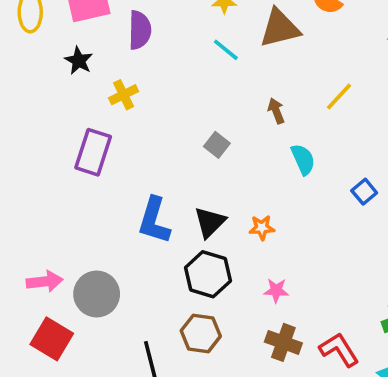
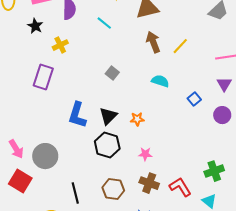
cyan line: (226, 50) -> (104, 23), moved
brown arrow: (276, 111) -> (153, 42), moved, size x1.5
cyan semicircle: (303, 159) -> (160, 81), turned -48
pink arrow: (45, 281) -> (16, 149), turned 66
brown hexagon: (201, 333) -> (113, 189), moved

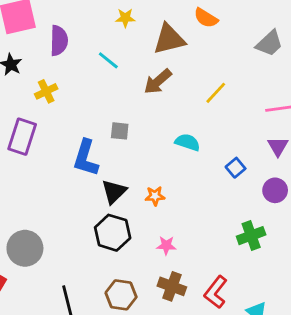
brown arrow: (153, 42) -> (158, 81), moved, turned -110
gray square: (112, 73) -> (120, 131), turned -32
blue L-shape: (77, 115) -> (86, 158), moved
green cross: (214, 171) -> (251, 236), moved
red L-shape: (180, 187) -> (216, 292), turned -110

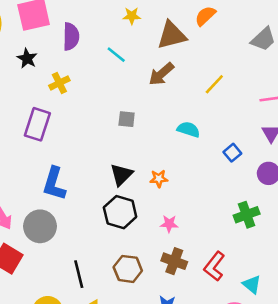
orange semicircle: (206, 18) -> (205, 16), turned 105
blue L-shape: (86, 158) -> (54, 184), moved

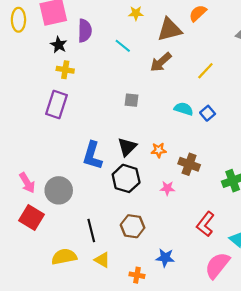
black star: (27, 58) -> (59, 45), moved
yellow cross: (59, 83) -> (65, 70), moved, turned 35
blue square: (232, 153) -> (208, 113), moved
blue L-shape: (54, 184) -> (92, 156), moved
brown cross: (174, 261) -> (189, 164), moved

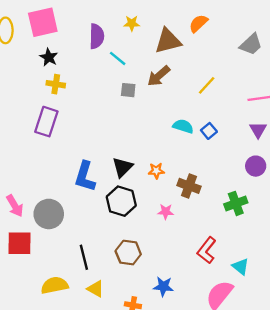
purple semicircle: (85, 31) -> (97, 36), moved
gray square: (131, 100) -> (128, 90), moved
red square: (32, 218) -> (19, 243), turned -30

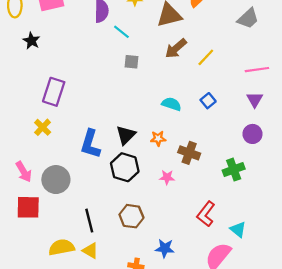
black star: (49, 57) -> (31, 41), moved
brown arrow: (159, 76) -> (176, 48), moved
yellow cross: (56, 84) -> (43, 127), moved, turned 35
cyan semicircle: (183, 126) -> (171, 104), moved
yellow triangle: (95, 289) -> (90, 251), moved

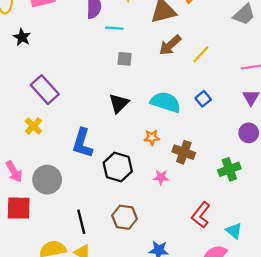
cyan line: (121, 32) -> (114, 28), turned -35
purple rectangle: (54, 92) -> (45, 90), turned -60
cyan semicircle: (171, 104) -> (166, 102), size x1.5
black triangle: (126, 135) -> (119, 103), moved

